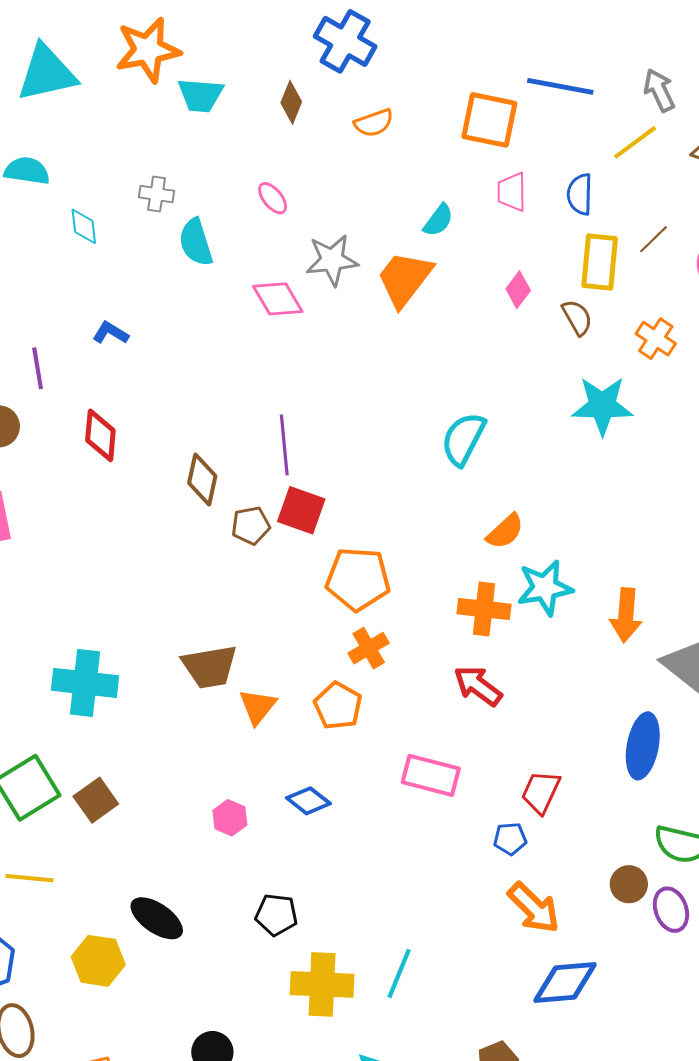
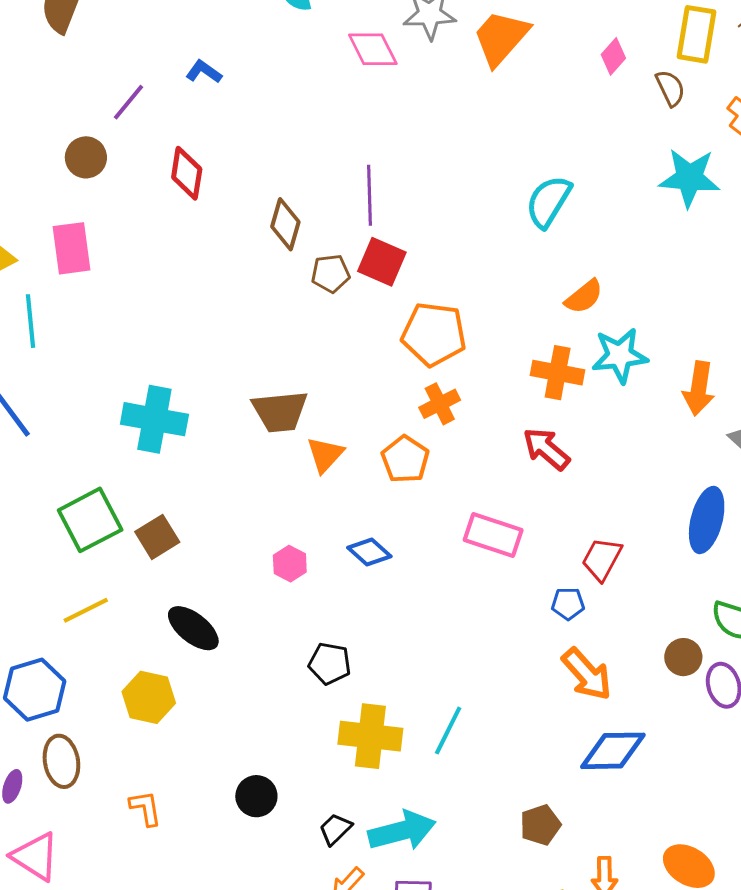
purple line: (38, 368) -> (128, 102), turned 45
yellow line: (29, 878) -> (86, 610), turned -36
black ellipse: (157, 918) -> (193, 628), moved

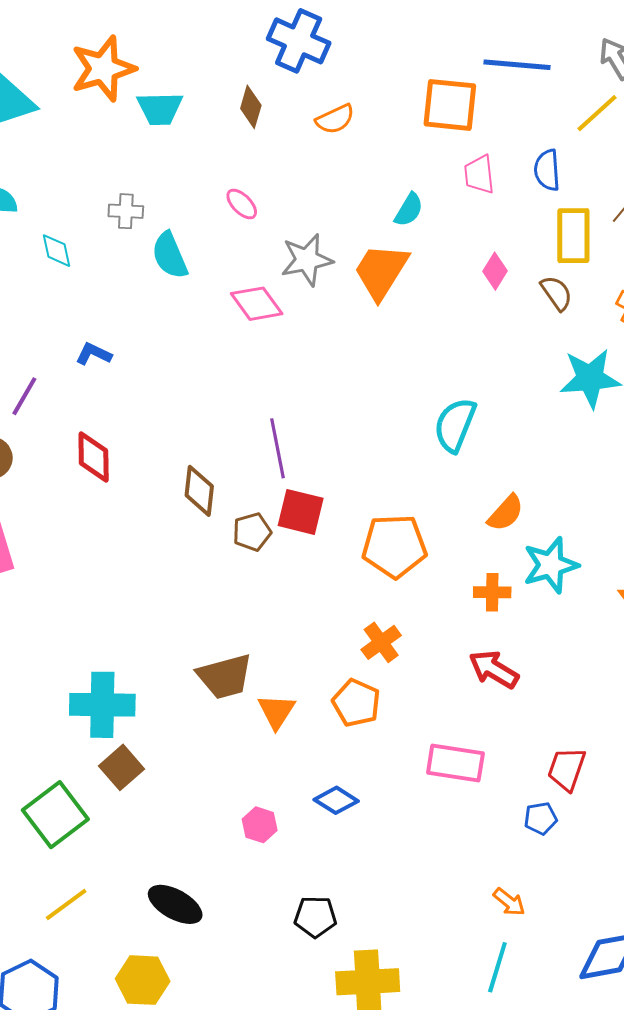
orange pentagon: (434, 334) -> (394, 546), moved
orange cross: (558, 373) -> (492, 592), size x0.7
brown square: (157, 537) -> (122, 767), moved
orange arrow: (587, 674) -> (509, 902), moved, size x0.6
cyan line: (448, 730) -> (497, 967), moved

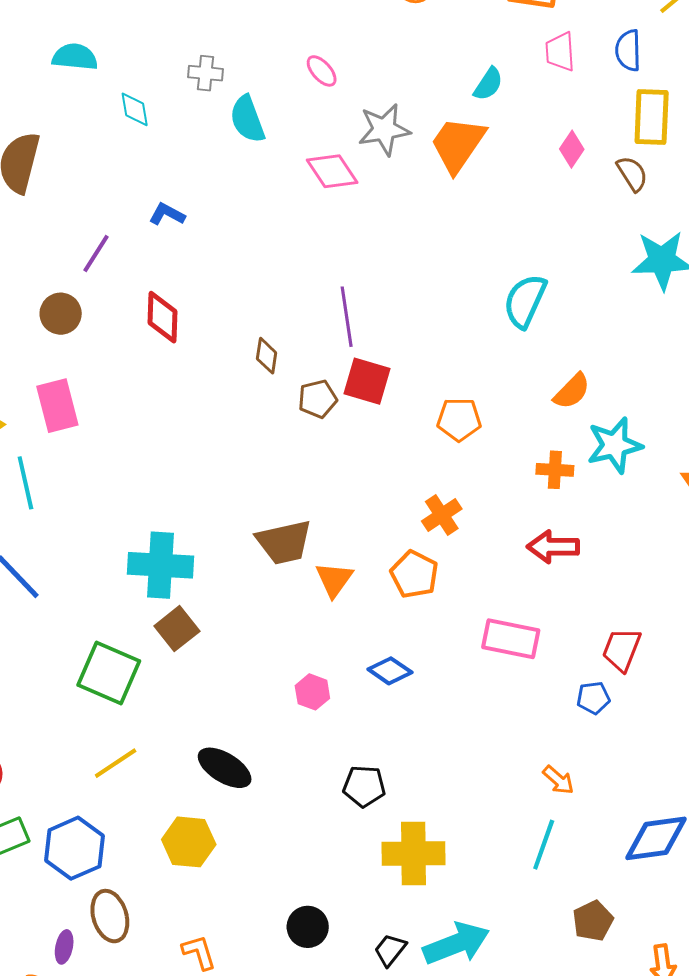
brown diamond: (199, 491) -> (267, 356), size x0.7
orange pentagon: (394, 546) -> (459, 419), size x0.7
red arrow: (494, 669) -> (553, 547), turned -33
green square: (55, 815) -> (109, 673), turned -32

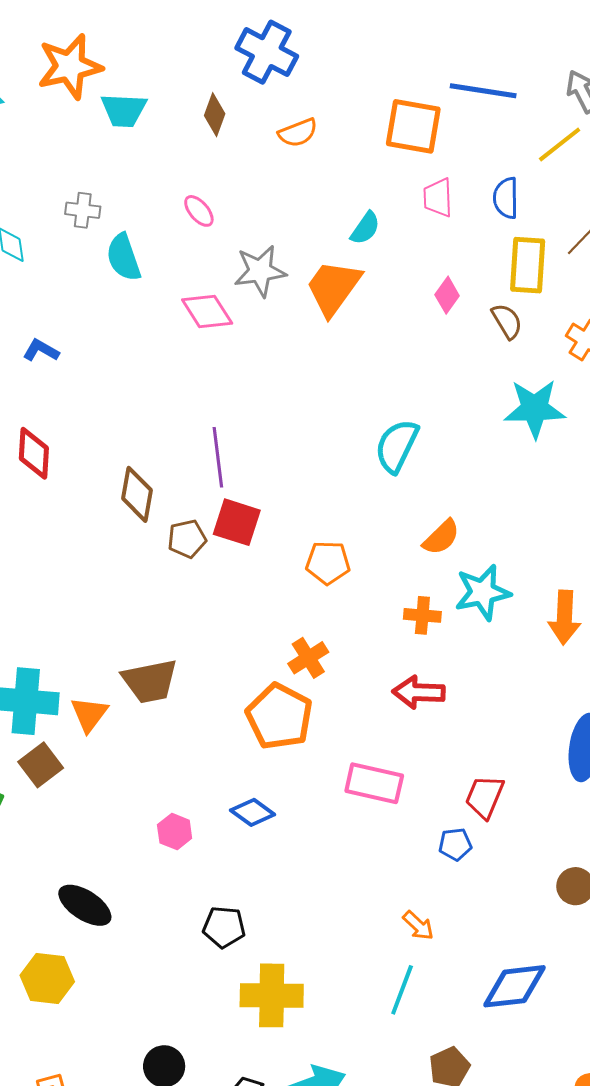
brown diamond: (267, 356) -> (137, 494), size x1.5
orange pentagon: (414, 574) -> (279, 717), size x1.4
orange triangle: (334, 579) -> (89, 714), moved

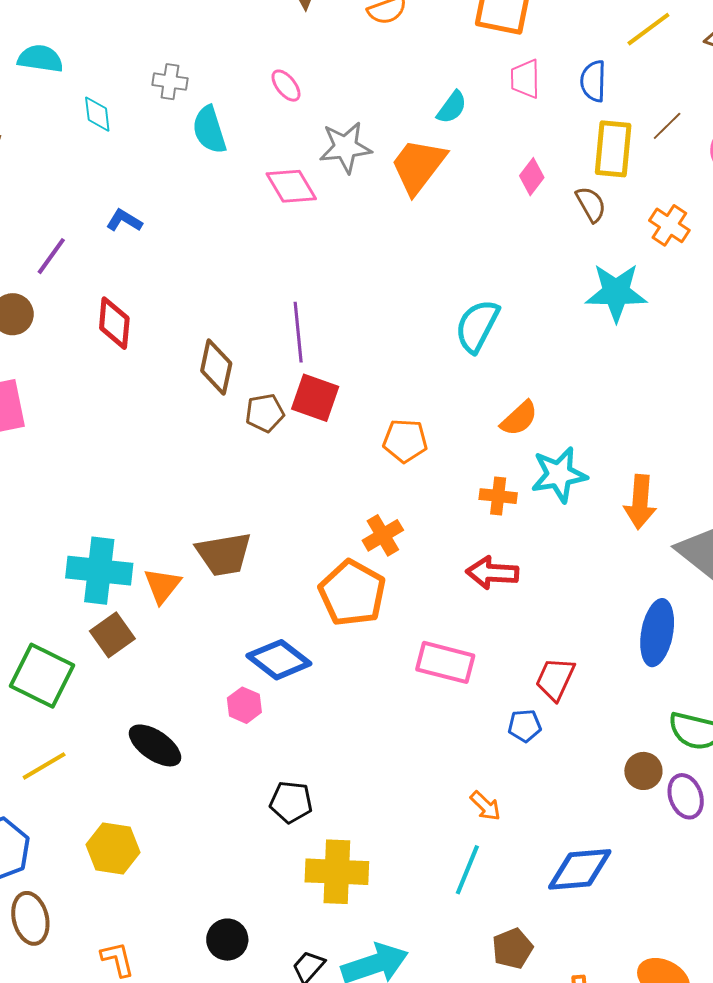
blue diamond: (253, 812) -> (279, 660), moved, size x1.4
black ellipse: (85, 905) -> (155, 745), moved

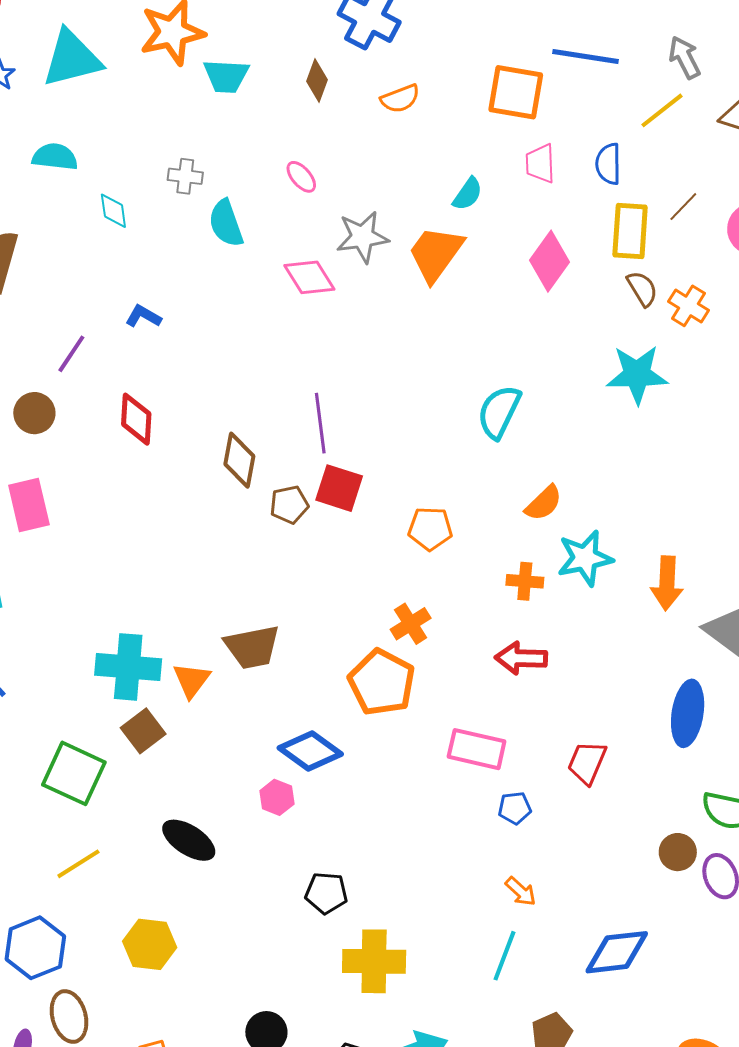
pink diamond: (532, 177) -> (549, 261), size x1.6
brown semicircle: (591, 204) -> (642, 289), moved
blue pentagon: (525, 726) -> (515, 808), moved

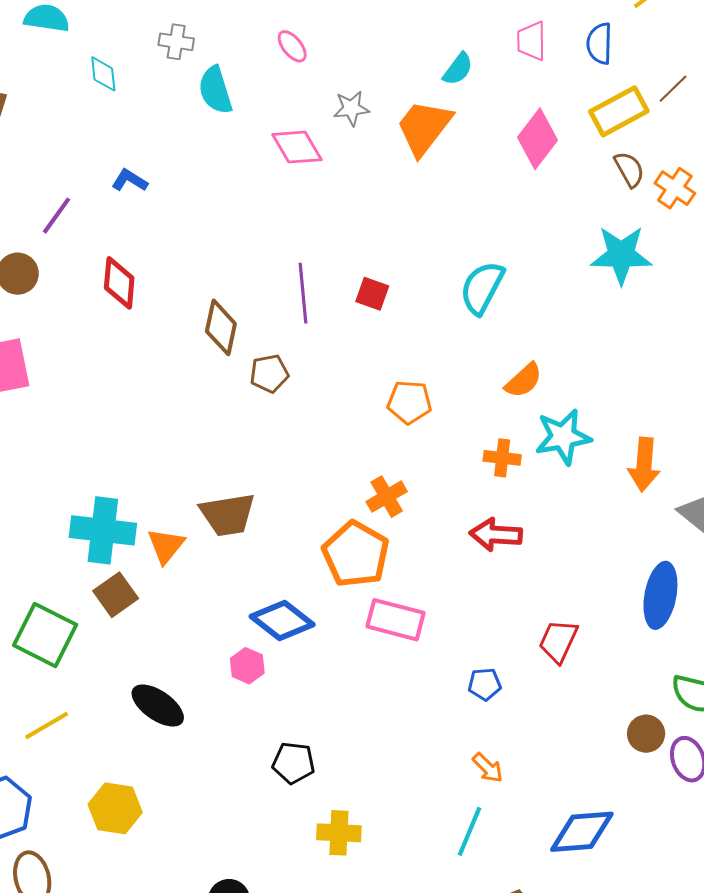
yellow rectangle: (630, 231) -> (619, 111), turned 56
gray star: (362, 237) -> (351, 108), size x0.7
red square: (339, 488) -> (372, 294), moved, size x0.7
pink rectangle: (477, 749) -> (396, 620), moved
yellow cross: (374, 961) -> (339, 833), size x0.7

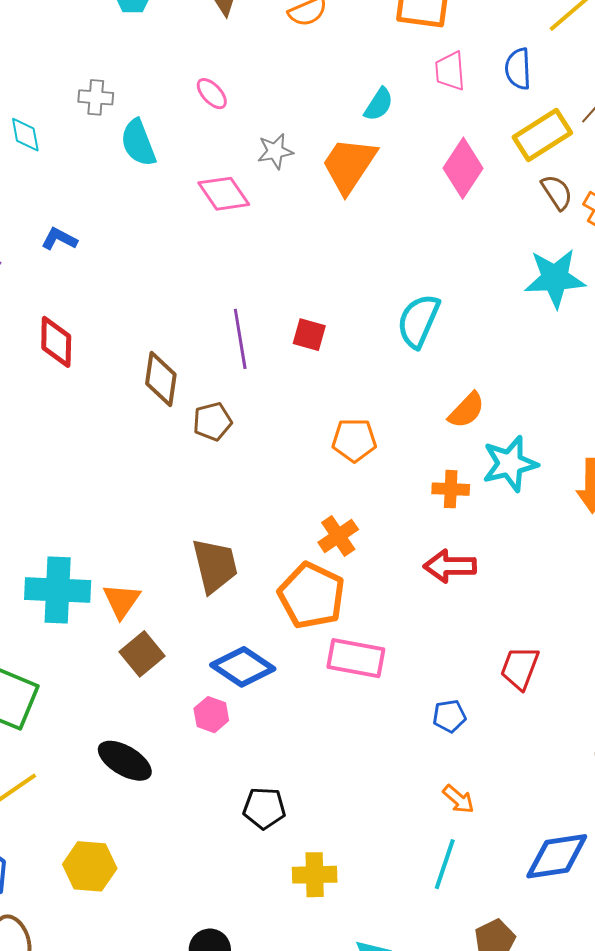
brown trapezoid: (228, 515) -> (215, 566), moved, turned -90
brown square: (116, 595) -> (142, 654), moved

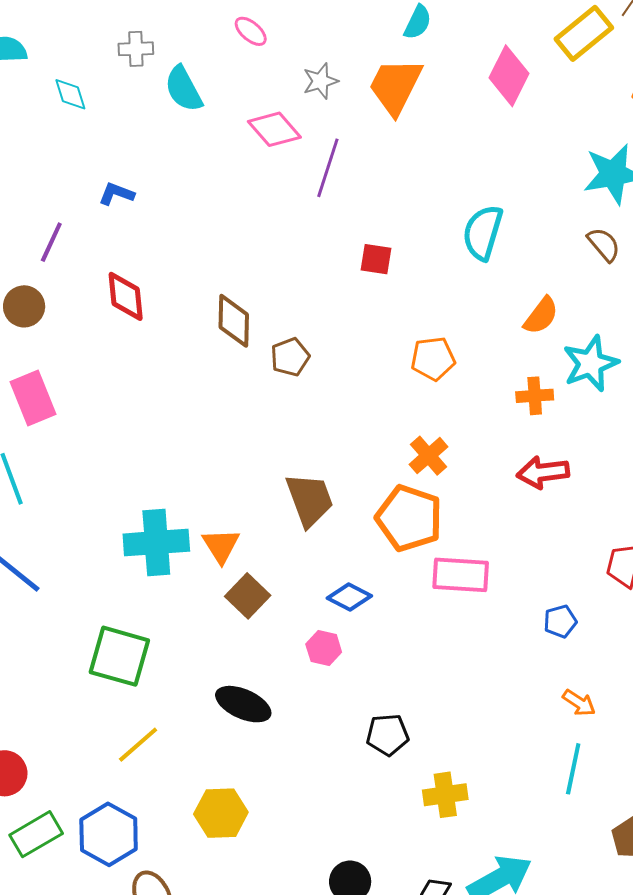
brown semicircle: (557, 192) -> (604, 244), moved
purple line: (240, 339) -> (328, 168), moved, turned 34
blue diamond: (243, 667) -> (349, 597), size x0.7

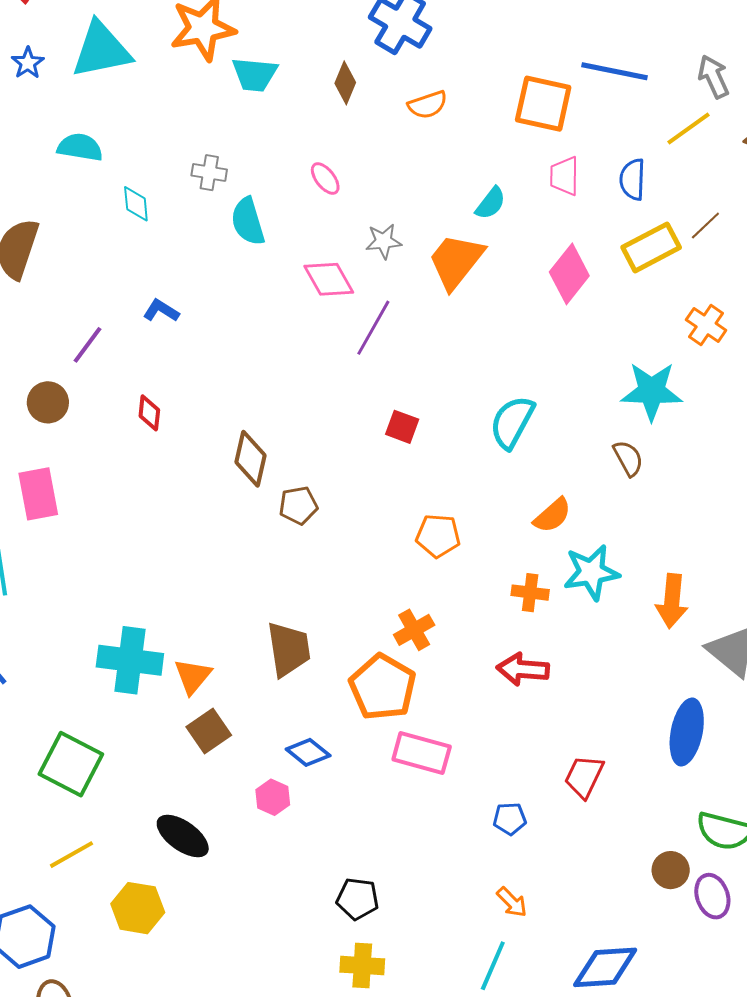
red diamond: (126, 296) -> (149, 413), size x0.7
black pentagon: (387, 735) -> (358, 899), moved
yellow hexagon: (221, 813) -> (138, 908), moved

